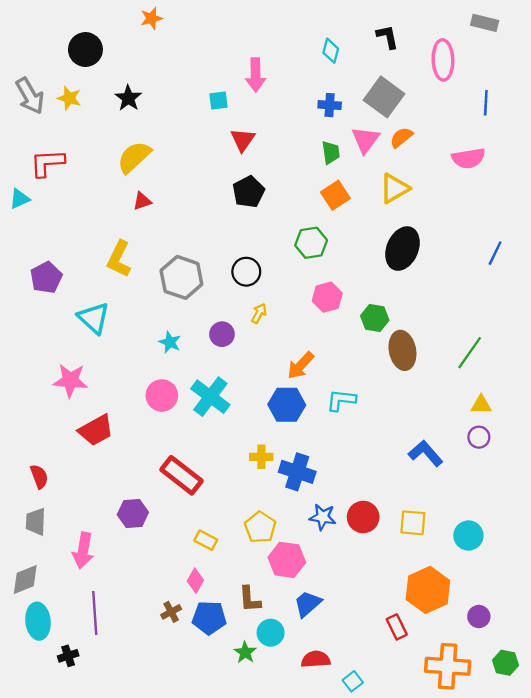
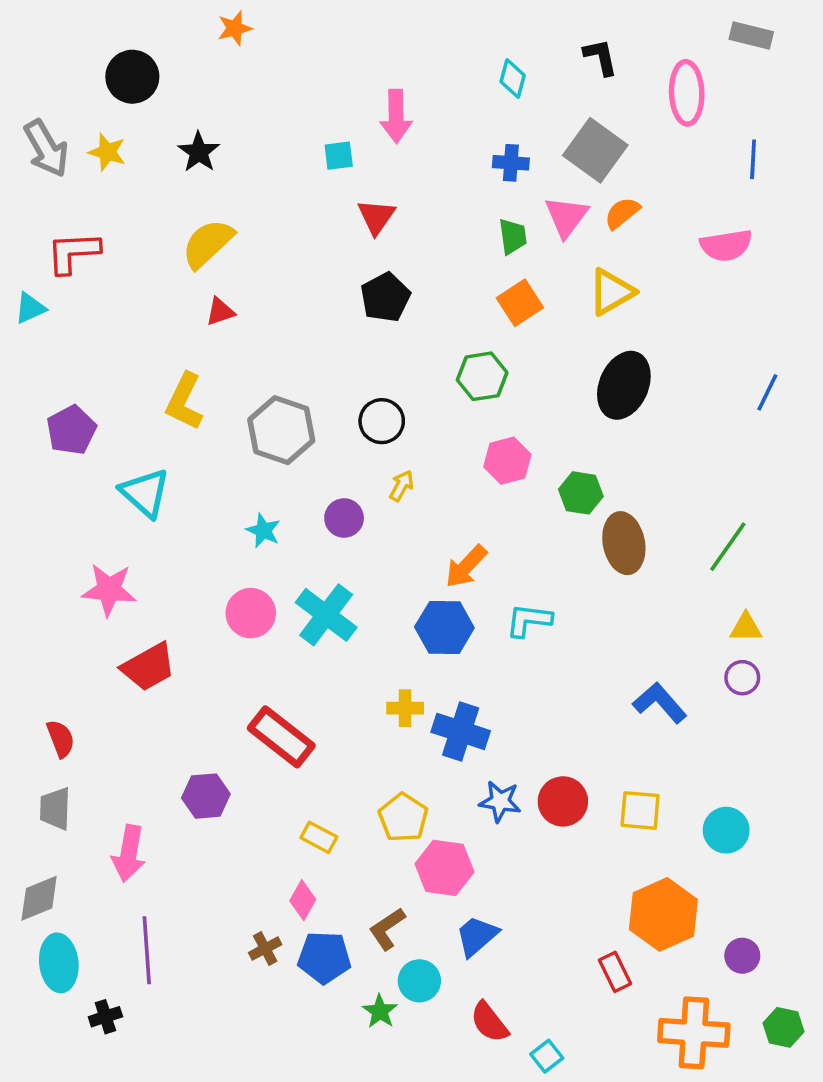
brown L-shape: (250, 599) -> (387, 929), turned 60
red semicircle: (316, 659) -> (489, 1022), turned -124

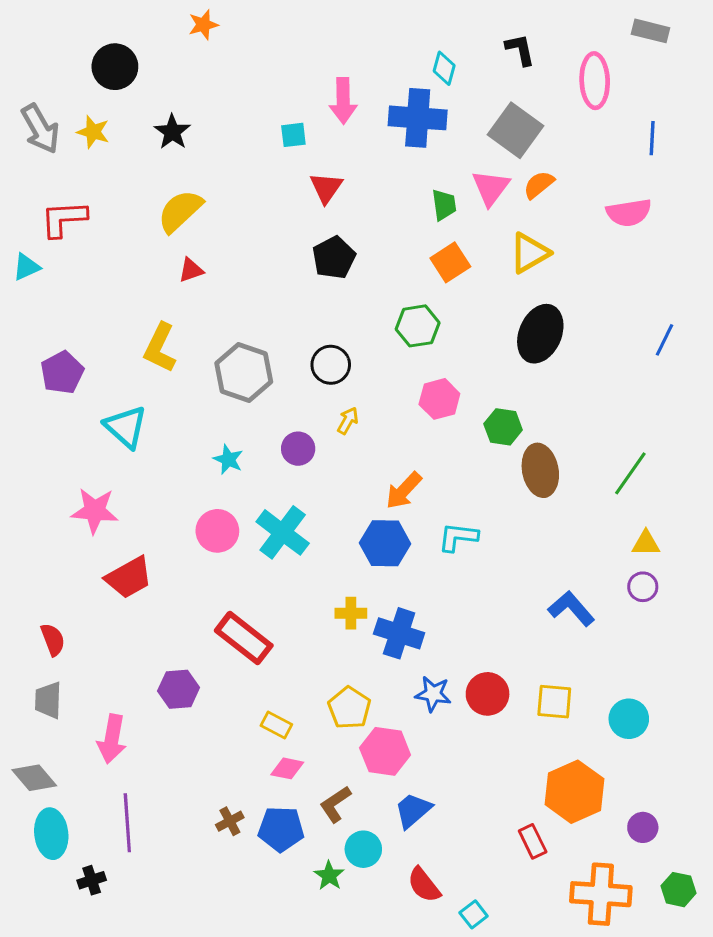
blue cross: (511, 163) -> (418, 118), moved, size x1.8
gray diamond: (39, 898) -> (34, 778), turned 72
pink diamond: (303, 900) -> (287, 768), moved, turned 72

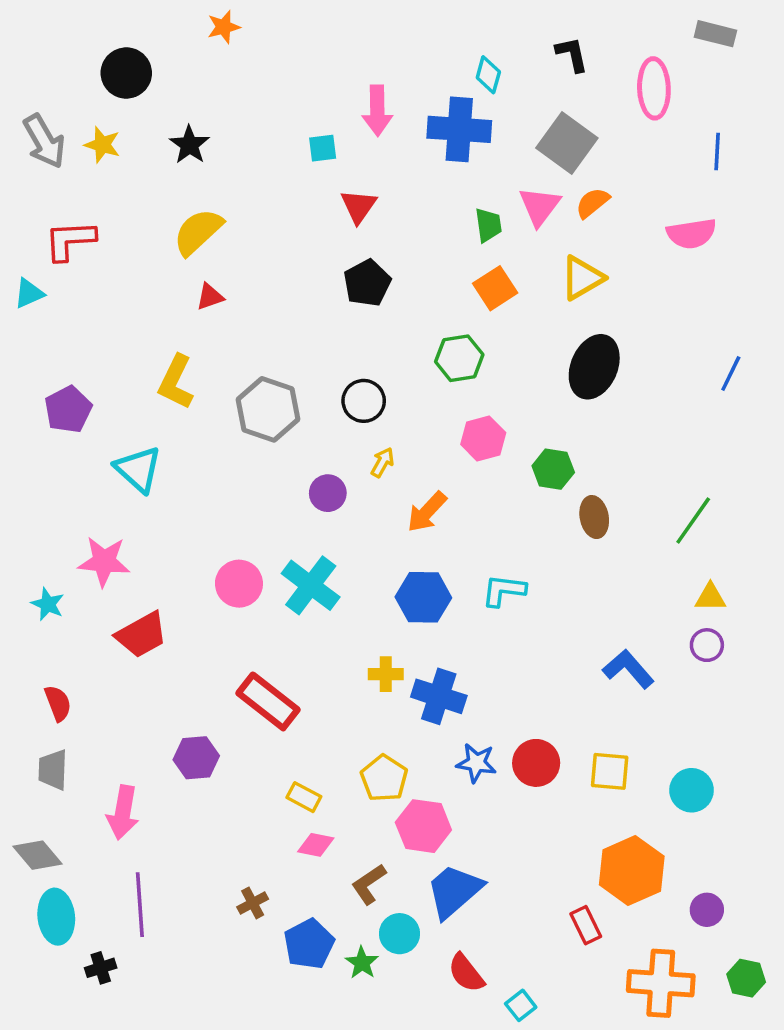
cyan star: (228, 459) -> (48, 604), moved
brown ellipse: (540, 470) -> (594, 517), size x0.7
orange arrow: (404, 491) -> (427, 512), moved
blue trapezoid: (413, 810) -> (454, 891), size x1.4
blue pentagon: (281, 829) -> (309, 944), moved, turned -30

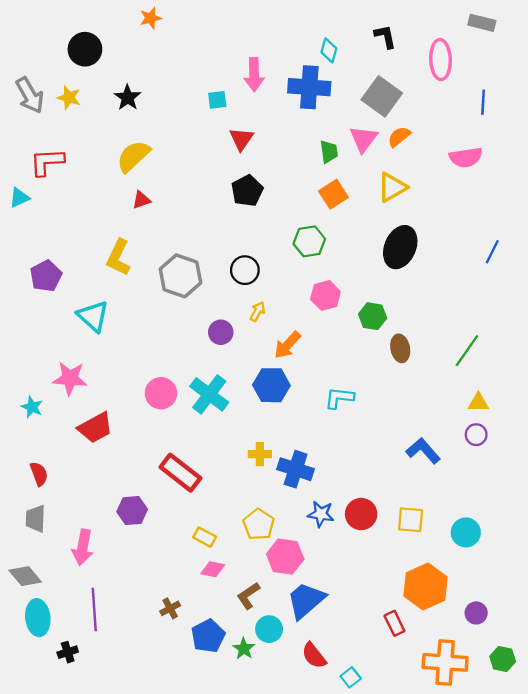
blue hexagon: (423, 597) -> (271, 385), moved

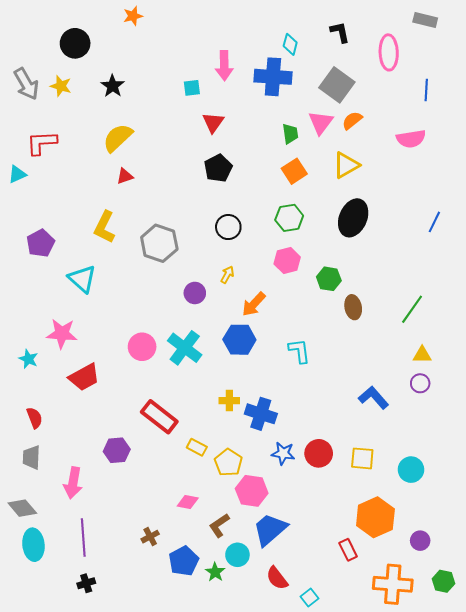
green hexagon: (309, 241) -> (289, 218), moved
black circle: (245, 270) -> (228, 227), moved
cyan L-shape: (339, 398) -> (299, 351), turned 76
yellow rectangle: (205, 537) -> (197, 447), moved
black cross: (68, 652) -> (86, 583), moved

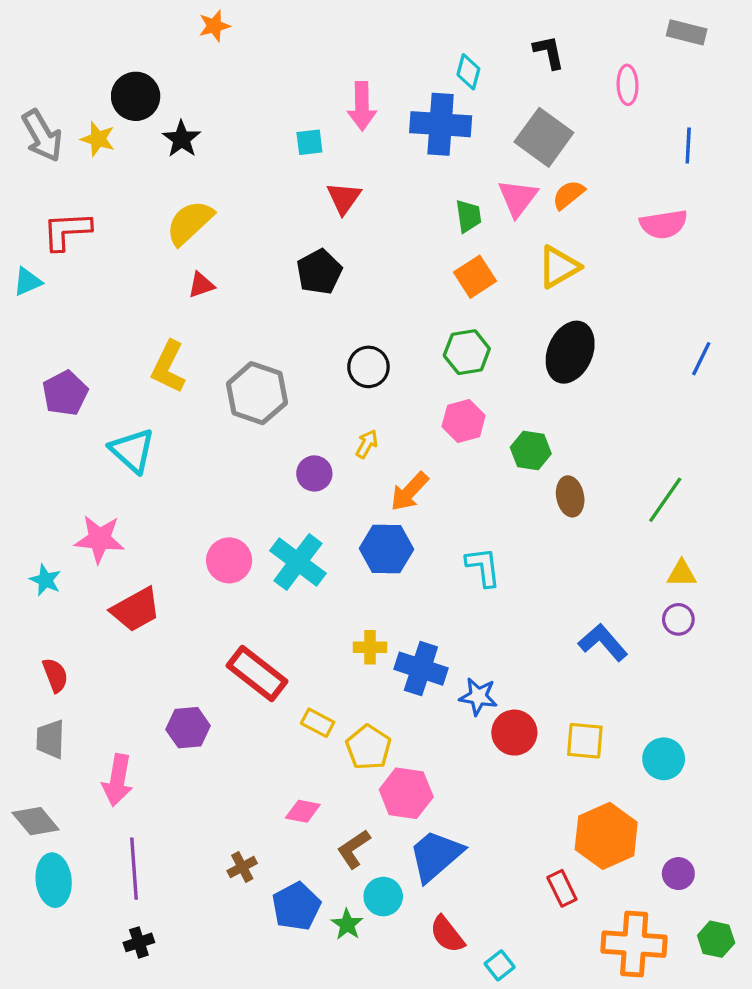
black circle: (75, 43) -> (136, 96), moved
pink ellipse: (389, 52) -> (628, 85), size x0.7
black pentagon: (218, 168) -> (319, 272), moved
blue star: (283, 453) -> (478, 696), moved

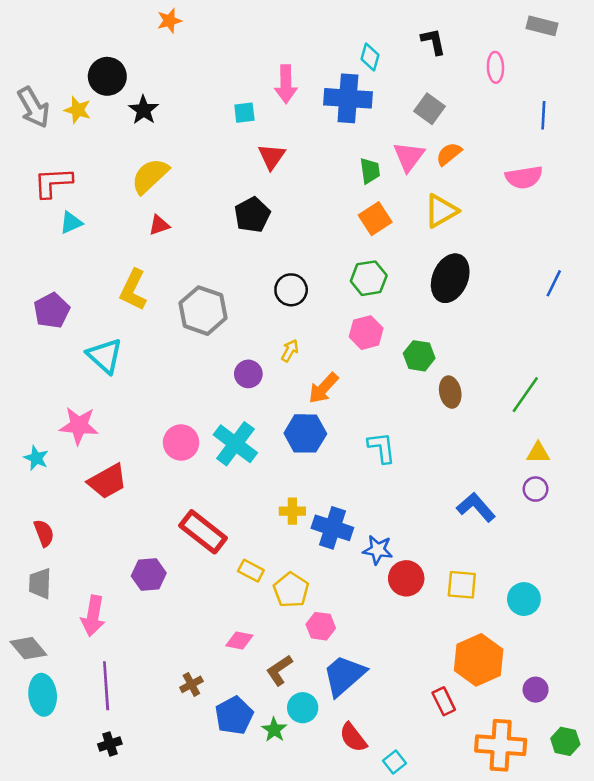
gray square: (544, 137) -> (429, 109), size x0.7
cyan triangle: (27, 282) -> (71, 223), moved
pink hexagon: (406, 793) -> (321, 626), size x0.7

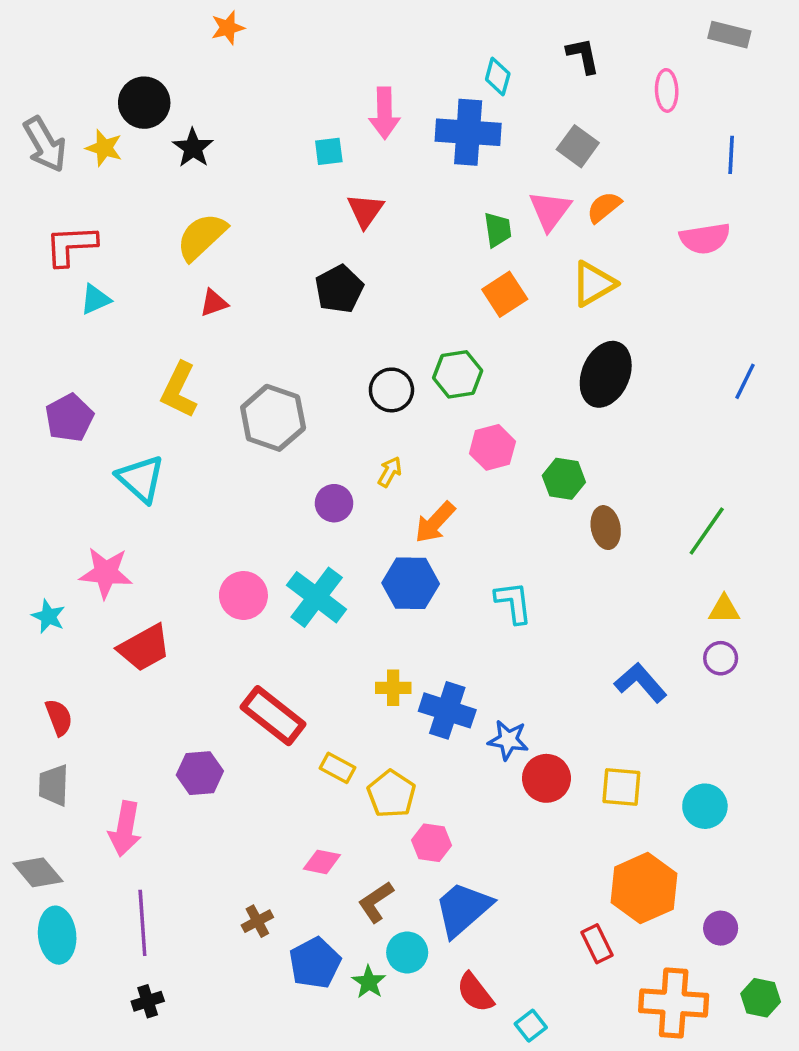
green hexagon: (369, 278) -> (458, 374), moved

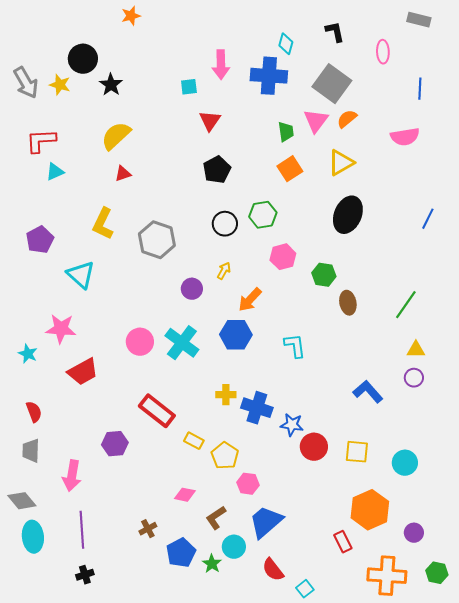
gray square: (578, 146) -> (332, 84), size x1.6
black pentagon: (339, 289) -> (217, 170), moved

